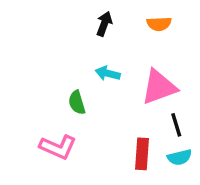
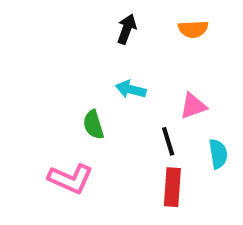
pink triangle: (159, 87) -> (193, 106), size x0.6
black line: (176, 125) -> (168, 141), moved
cyan semicircle: (180, 157) -> (218, 154), moved, turned -85

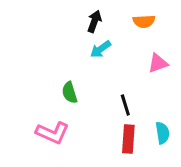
cyan arrow: (131, 89) -> (101, 49), moved, turned -50
pink triangle: (193, 106) -> (158, 63), moved
cyan semicircle: (218, 154) -> (162, 133), moved

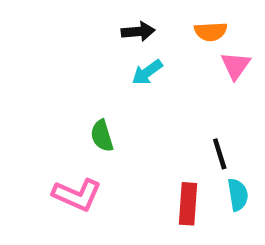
black arrow: (94, 21) -> (138, 32), turned 65
pink triangle: (158, 63) -> (236, 66), moved, turned -35
black line: (125, 105) -> (220, 154), moved

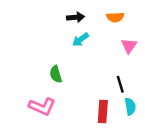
pink triangle: (236, 66) -> (129, 46), moved

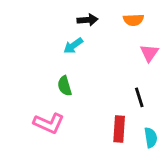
cyan arrow: (81, 40) -> (73, 46), moved
cyan semicircle: (130, 107) -> (151, 138), moved

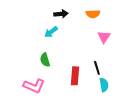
red rectangle: (119, 129) -> (75, 76), moved
cyan semicircle: (151, 138) -> (104, 85), moved

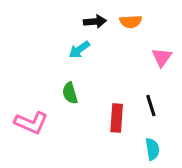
orange semicircle: (93, 14) -> (131, 22), moved
cyan semicircle: (104, 85) -> (152, 149), moved
pink L-shape: (34, 86) -> (31, 123), moved

